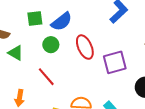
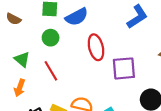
green circle: (51, 45) -> (51, 38), moved
green triangle: (16, 53) -> (22, 59), moved

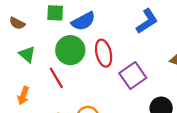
green circle: (51, 38) -> (70, 50), moved, size x1.6
green triangle: (22, 59) -> (27, 54), moved
purple square: (124, 68) -> (133, 76), turned -30

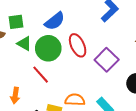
green square: (55, 13) -> (16, 22), moved
green triangle: (27, 54) -> (24, 44), moved

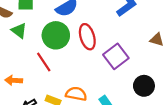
green triangle: (24, 44) -> (19, 31), moved
orange arrow: (15, 95) -> (14, 80), turned 77

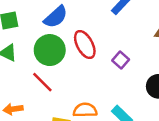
purple square: (116, 56) -> (121, 60), size x0.6

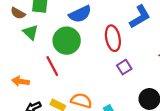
red ellipse: (85, 45) -> (113, 38), moved

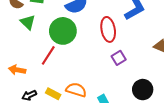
red line: (52, 66) -> (48, 55), turned 60

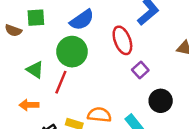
green triangle: (28, 22) -> (35, 70), moved
black circle: (143, 90) -> (161, 101), moved

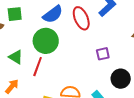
red ellipse: (122, 40) -> (81, 18), moved
purple square: (140, 70) -> (103, 54), turned 32
orange arrow: (29, 105) -> (12, 86), turned 133

